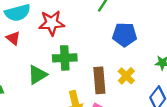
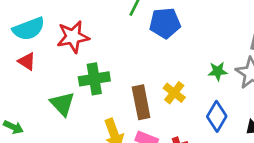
blue pentagon: (125, 35) -> (165, 23), moved
green triangle: (37, 75) -> (62, 104), turned -35

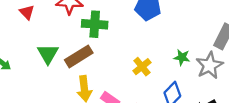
green cross: (94, 79) -> (95, 24), moved
brown rectangle: (141, 102) -> (79, 56), moved, turned 56

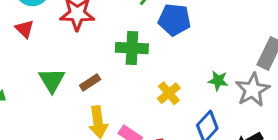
green cross: (95, 24) -> (132, 48), moved
brown rectangle: (79, 56) -> (90, 82), size x0.6

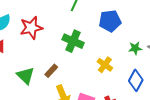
blue pentagon: (174, 20) -> (110, 21), moved
green cross: (132, 48) -> (73, 41), turned 35

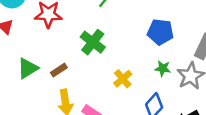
blue pentagon: (110, 21) -> (160, 32), moved
green triangle: (26, 76) -> (28, 68), turned 30

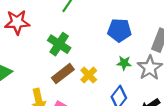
brown rectangle: (59, 70) -> (63, 74), moved, size x1.5

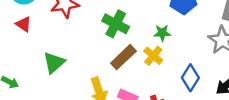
green star: (124, 63) -> (162, 33), moved

